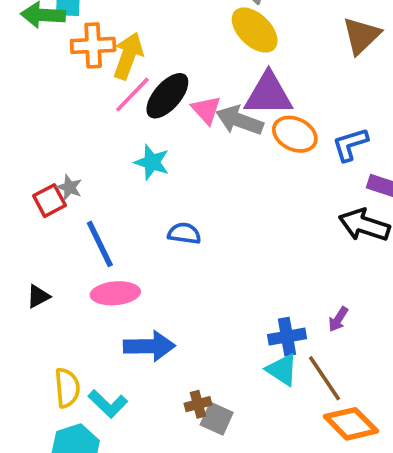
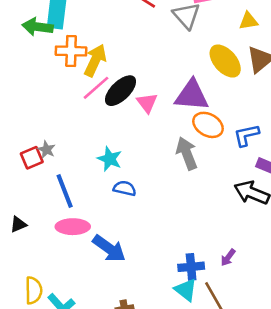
yellow ellipse: (255, 30) -> (225, 61), moved
gray arrow: (239, 120) -> (187, 153), moved, turned 44
cyan star: (152, 162) -> (110, 159), moved
blue arrow: (149, 346) -> (109, 248), moved, turned 32

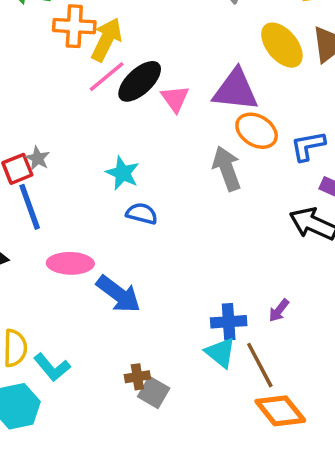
blue line: (65, 191) -> (30, 207), moved

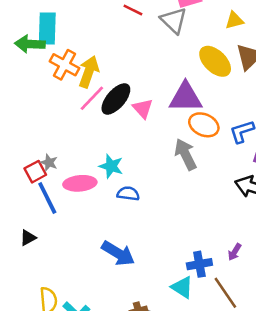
orange cross: (74, 26) -> (65, 65), turned 32
pink ellipse: (70, 263) -> (80, 183), moved
cyan triangle: (221, 353) -> (182, 287), moved

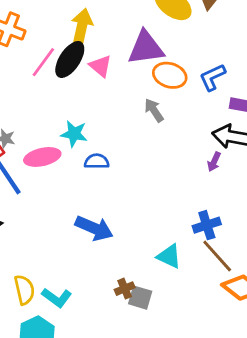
yellow arrow: (89, 72) -> (82, 27), moved
gray arrow: (186, 154) -> (154, 110), size x0.7
purple arrow: (235, 252) -> (214, 162), moved
blue cross: (199, 264) -> (207, 225), moved

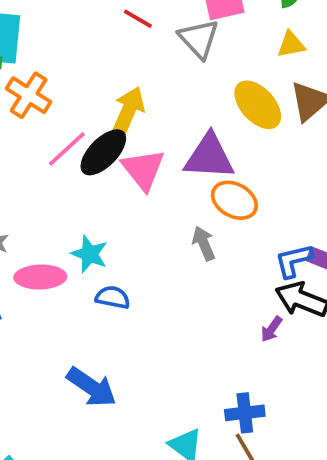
pink triangle: (100, 66) -> (143, 169), size x1.4
blue L-shape: (212, 77) -> (294, 261), moved

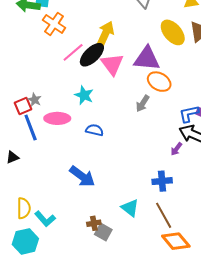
gray arrow: (204, 243) -> (143, 103), turned -126
cyan star: (89, 254) -> (84, 95), moved
blue cross: (245, 413) -> (162, 181), moved

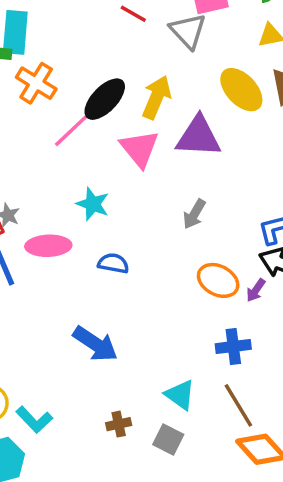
yellow arrow: (105, 34) -> (157, 97), moved
black ellipse: (92, 55) -> (105, 99), moved
orange ellipse: (159, 82) -> (218, 280), moved
gray square: (103, 232) -> (168, 439), moved

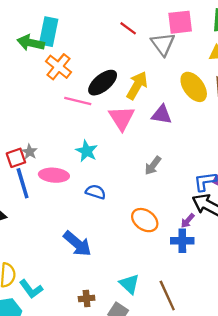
pink line: (71, 131) -> (78, 101), turned 50
purple triangle: (198, 137) -> (162, 115), size x0.7
orange ellipse: (218, 280) -> (145, 220), moved
blue cross: (233, 347) -> (182, 241), moved

